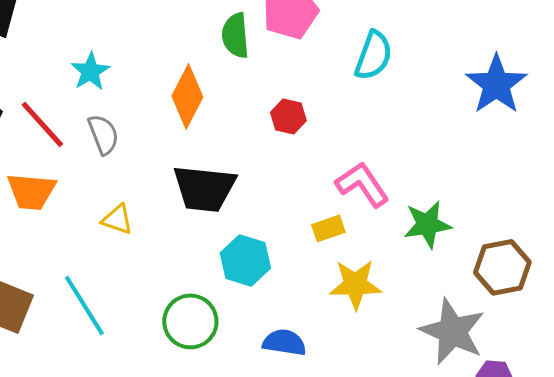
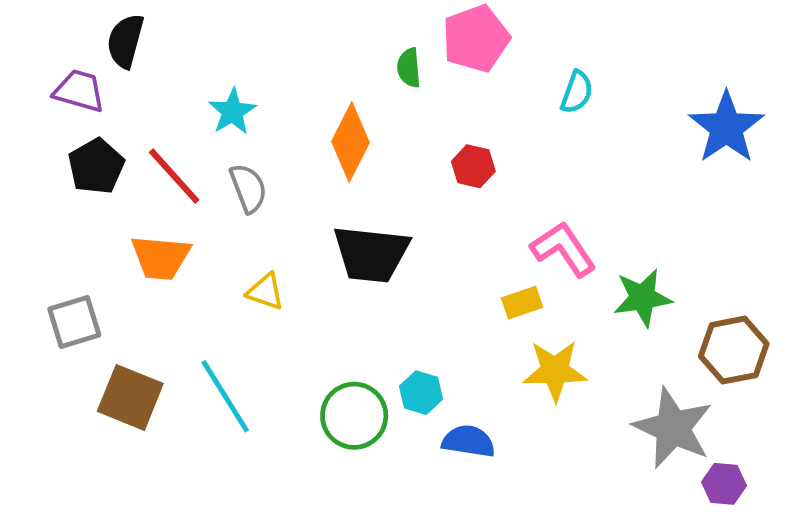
green semicircle: (235, 35) -> (409, 68), size x0.7
cyan semicircle: (373, 55) -> (577, 92), size x0.7
cyan hexagon: (245, 260) -> (421, 393), moved, size x0.7

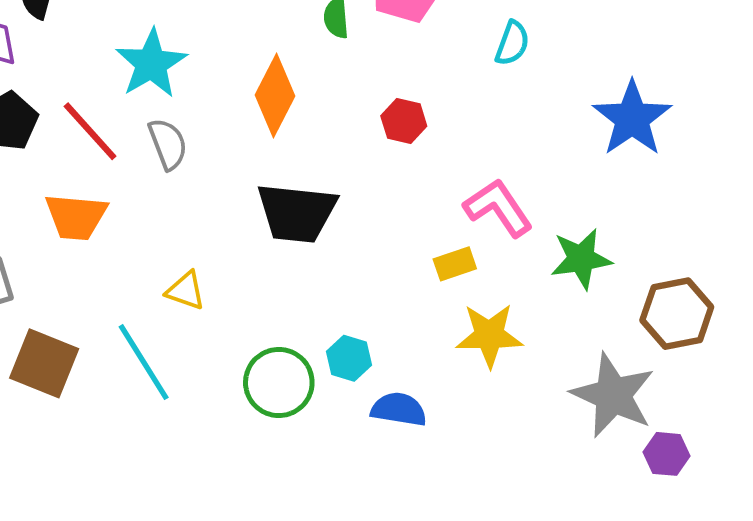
cyan star: (232, 112) -> (151, 64), size x1.4
blue star: (726, 127) -> (632, 118), moved
yellow triangle: (265, 292) -> (186, 291), moved

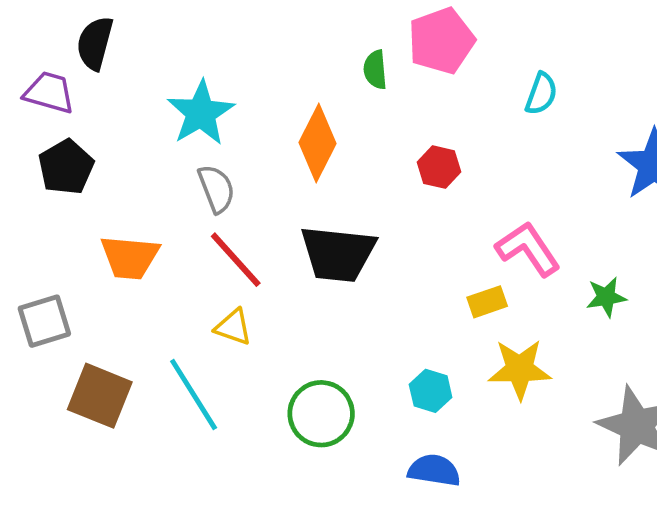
red line: (90, 131) -> (236, 260), moved
green star: (581, 259) -> (606, 297), size x0.7
cyan hexagon: (349, 358) -> (431, 391), moved
blue semicircle: (399, 409) -> (434, 470), moved

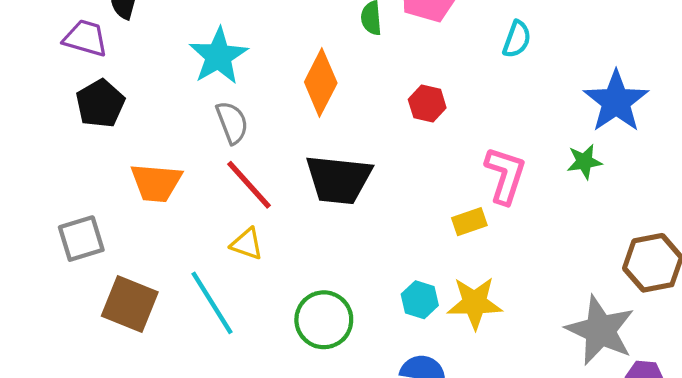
pink L-shape: (528, 249) -> (505, 175), turned 52
green star: (606, 297) -> (584, 162), moved
yellow star: (520, 369) -> (475, 303), moved

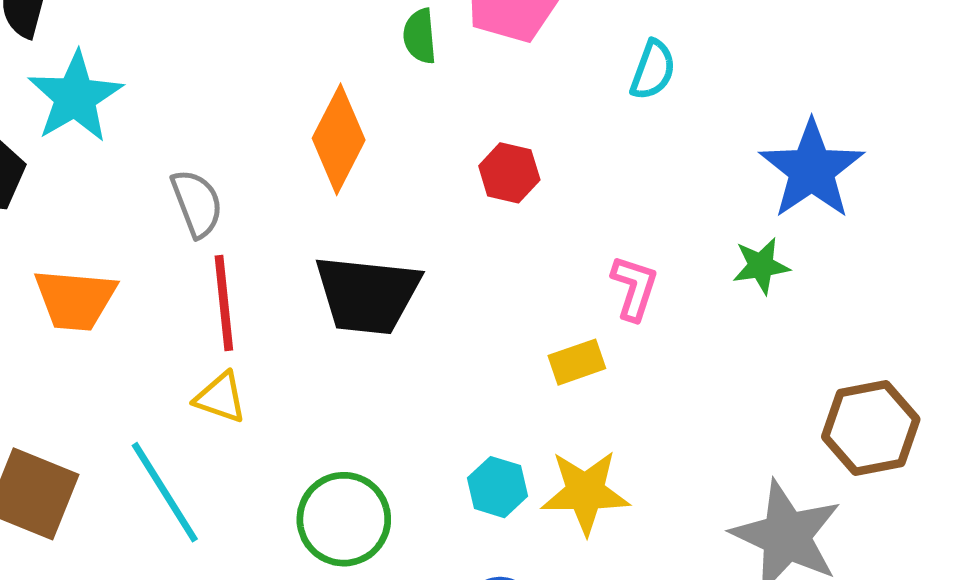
cyan star: (218, 56) -> (75, 97), moved
pink L-shape: (505, 175) -> (634, 288), size x0.7
red line: (249, 185) -> (224, 303), turned 36

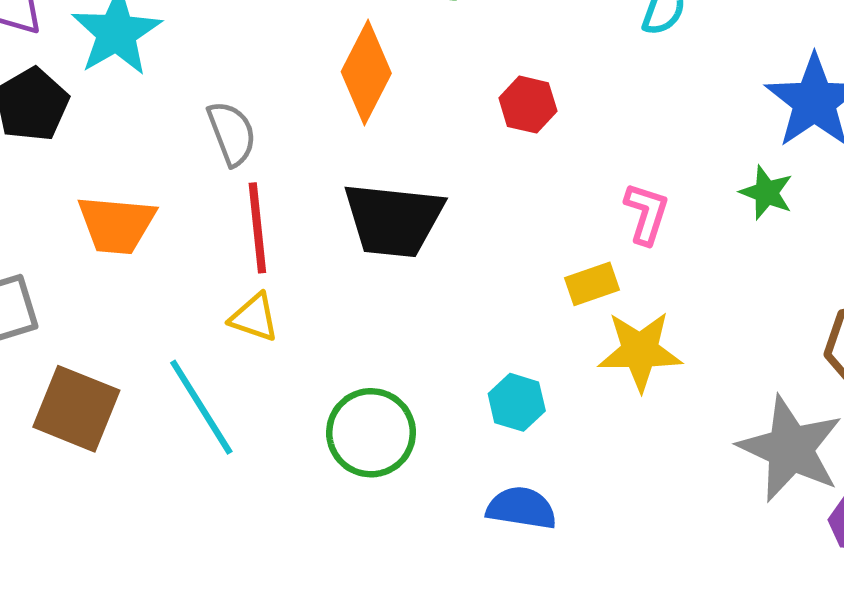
green star: (761, 266) -> (766, 193), turned 30
yellow star: (585, 492) -> (640, 351), moved

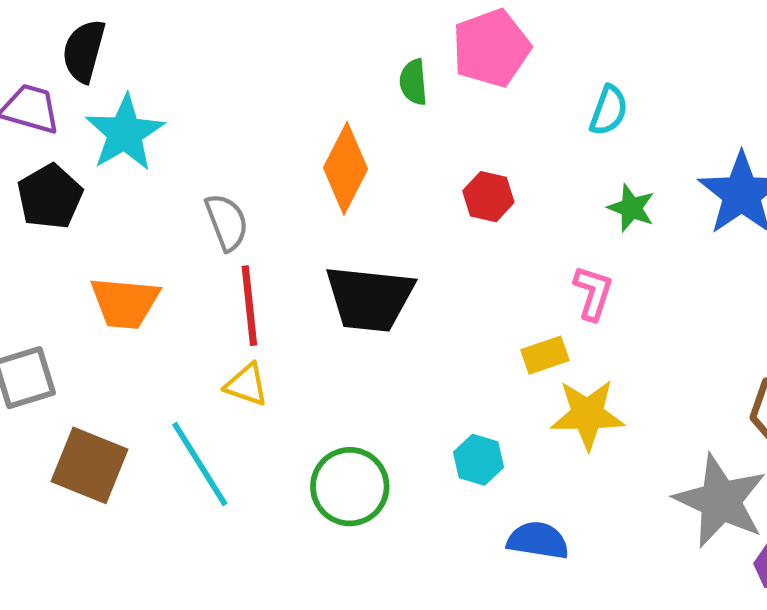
green star: (766, 193) -> (631, 208), moved
blue semicircle: (521, 508) -> (538, 540), moved

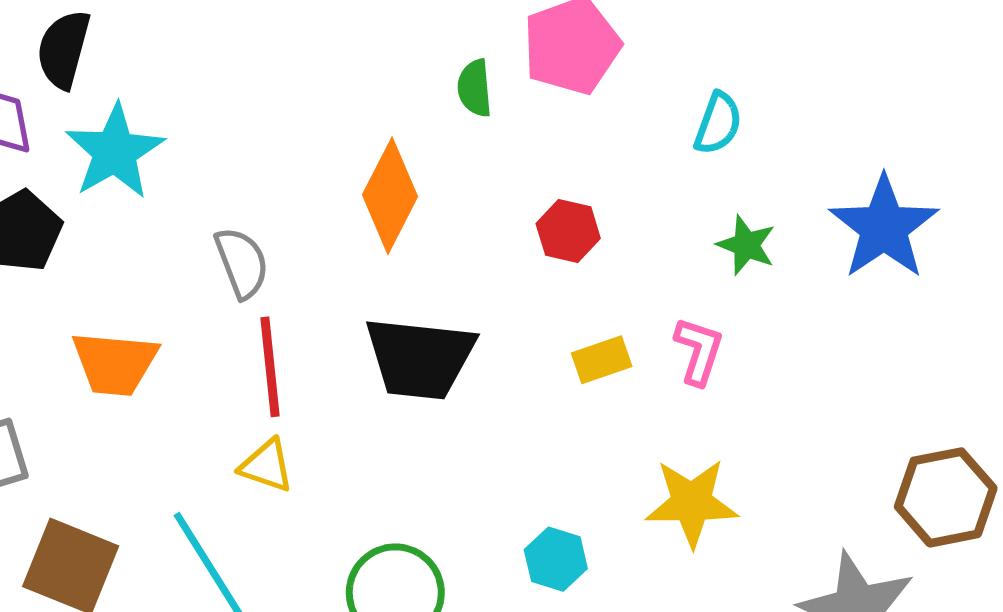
yellow rectangle: (545, 355) -> (602, 360), moved

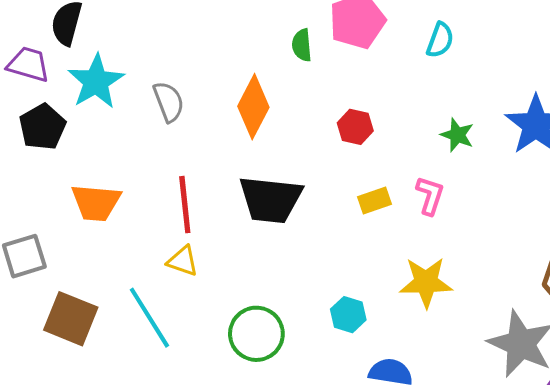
cyan semicircle: (718, 123) -> (440, 40), moved
gray semicircle: (242, 263) -> (169, 102), moved

